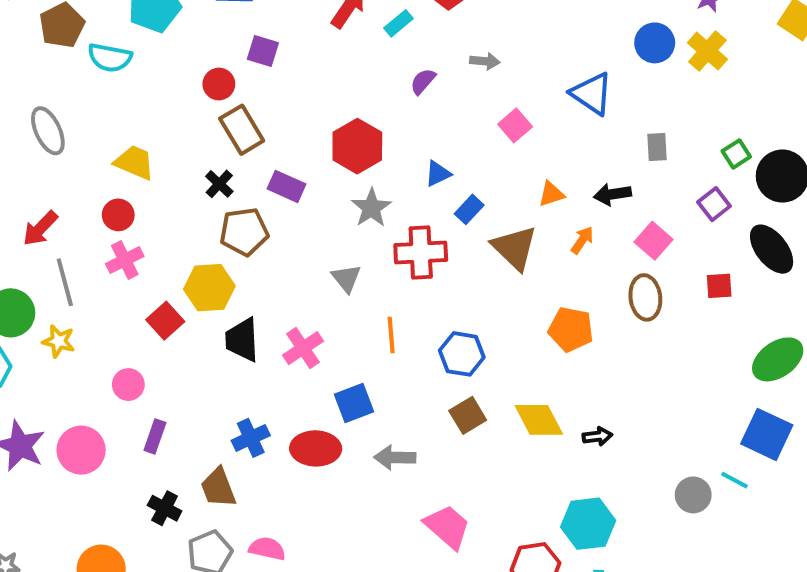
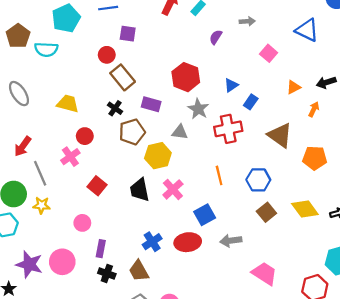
red circle: (118, 215) -> (85, 136), moved
brown triangle: (515, 248) -> (280, 135), moved
gray triangle: (346, 278) -> (180, 132), moved, turned -35
yellow hexagon: (209, 288) -> (158, 156), moved
black cross: (165, 508) -> (107, 273), moved

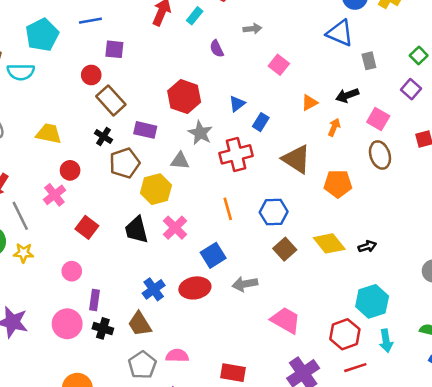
blue triangle: (307, 30) -> (340, 33), moved
purple semicircle: (216, 37) -> (217, 49), turned -56
pink circle: (62, 262) -> (67, 324), moved

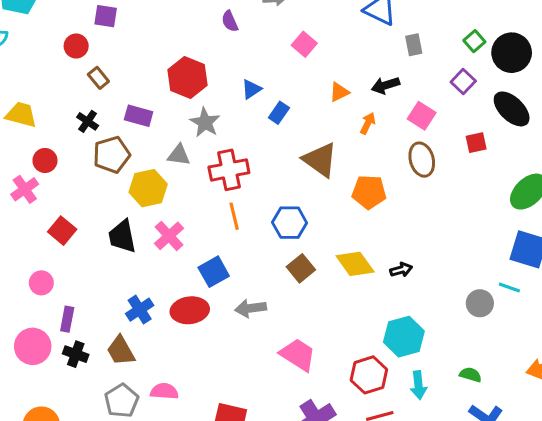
brown rectangle: (111, 100) -> (98, 78), size x0.6
red cross: (236, 154) -> (229, 170), moved

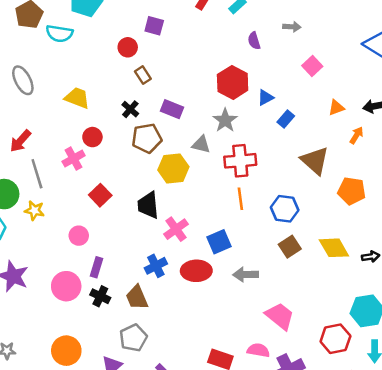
red hexagon: (188, 78) -> (233, 82), moved
pink cross: (169, 236) -> (176, 229), moved
pink semicircle: (164, 391) -> (258, 350), moved

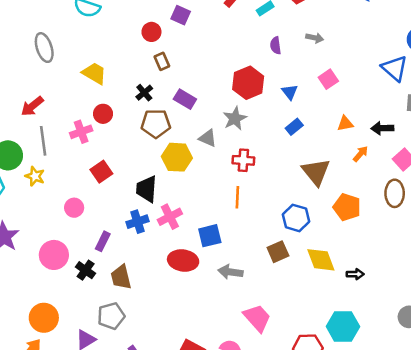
blue triangle: (265, 98) -> (290, 92), moved, turned -49
red cross: (240, 161) -> (243, 160), size x0.7
blue hexagon: (285, 209) -> (296, 218), moved
blue cross: (156, 266) -> (138, 222), moved
purple rectangle: (96, 267) -> (103, 241), moved

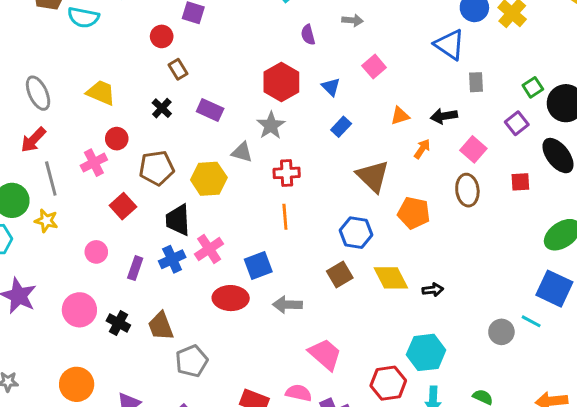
gray ellipse: (44, 48) -> (38, 93), moved
brown pentagon: (156, 124) -> (157, 168), moved
purple rectangle: (103, 241) -> (135, 268), moved
gray pentagon: (111, 316) -> (192, 361), moved

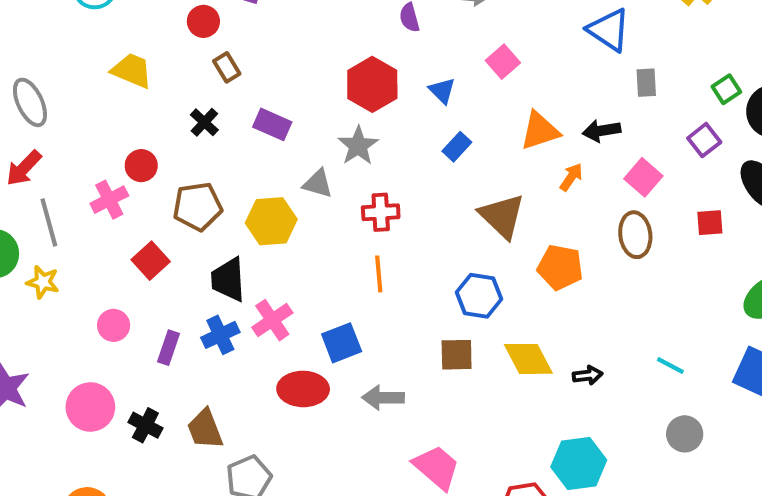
yellow trapezoid: (101, 93) -> (132, 71), moved
orange triangle: (400, 116) -> (540, 131), size x1.5
brown square: (340, 274) -> (457, 355), turned 30
cyan line: (531, 321) -> (670, 366), moved

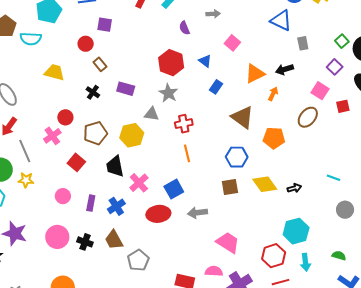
pink square: (643, 177) -> (320, 91), moved
brown ellipse: (635, 235) -> (308, 117), turned 55
blue cross: (220, 335) -> (116, 206), moved

